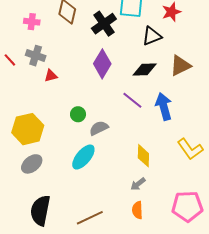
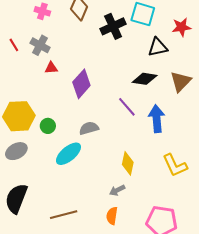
purple diamond: (102, 64) -> (81, 84), moved
brown triangle: (180, 65) -> (181, 81), turned -30
green circle: (78, 114) -> (48, 126), moved

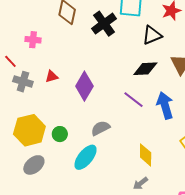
pink cross: (42, 11) -> (33, 40), moved
gray cross: (40, 45) -> (23, 82), moved

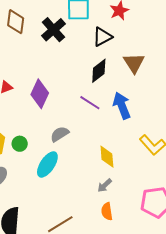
black diamond: (145, 69) -> (99, 71), turned -30

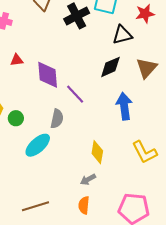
purple diamond: (40, 94) -> (48, 75), turned -44
purple line: (90, 103) -> (75, 94), moved
gray semicircle: (60, 134) -> (57, 119), turned 120

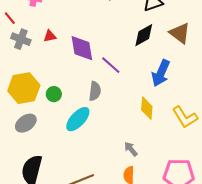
brown triangle: (147, 68) -> (180, 33), turned -30
blue arrow: (124, 106) -> (161, 73), turned -144
yellow diamond: (97, 152) -> (147, 108), moved
gray arrow: (88, 179) -> (131, 149), turned 84

